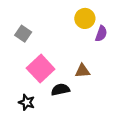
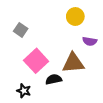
purple semicircle: (101, 34) -> (90, 41), moved, turned 80
brown triangle: (83, 71) -> (73, 63), size x1.6

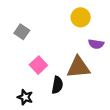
pink square: (36, 61) -> (38, 65), size x0.7
black semicircle: (54, 79) -> (57, 85), turned 112

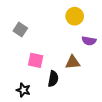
pink square: (38, 65) -> (36, 60), turned -35
brown triangle: (78, 67) -> (73, 62), size x0.7

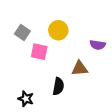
yellow circle: (75, 16) -> (58, 30), moved
pink square: (36, 60) -> (39, 52), moved

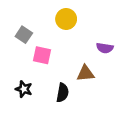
yellow circle: (58, 30) -> (66, 19), moved
black star: (26, 99) -> (24, 89), moved

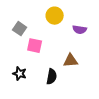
purple semicircle: (105, 48) -> (80, 30), moved

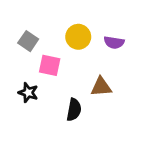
yellow circle: (55, 16) -> (78, 37), moved
black star: (20, 74) -> (28, 93), moved

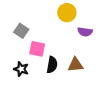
yellow circle: (78, 37) -> (67, 13), moved
black semicircle: (74, 110) -> (52, 65), moved

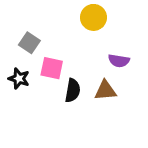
purple semicircle: (85, 32) -> (119, 61), moved
black star: (21, 69) -> (19, 79), moved

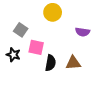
yellow circle: (93, 17) -> (53, 12), moved
purple semicircle: (119, 61) -> (83, 32), moved

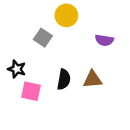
gray square: (21, 30) -> (43, 38), moved
pink square: (36, 47) -> (31, 91), moved

